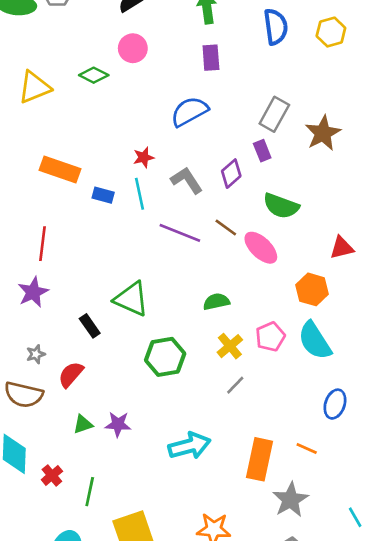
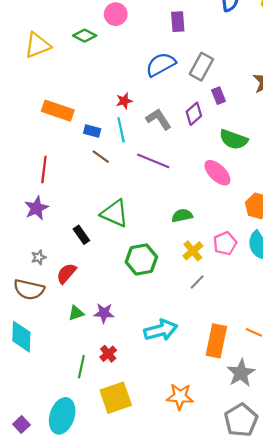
gray rectangle: (274, 114) -> (201, 67), moved
brown line: (226, 227) -> (101, 157), moved
red cross: (52, 475) -> (108, 354), moved

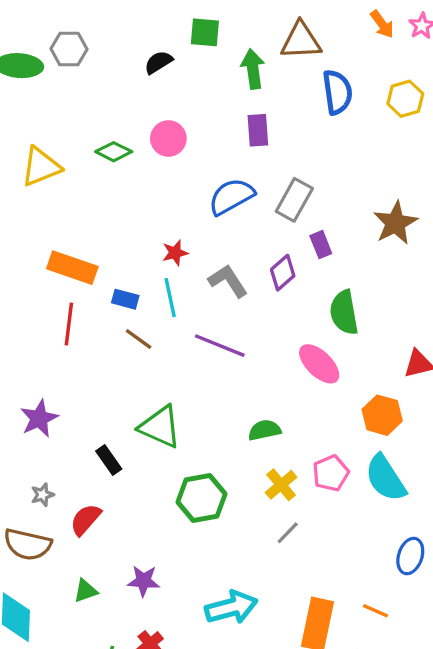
pink circle: (116, 14) -> (168, 138), moved
green semicircle: (234, 139) -> (344, 312), turned 60
red line: (44, 169) -> (69, 324), moved
green triangle: (76, 313) -> (86, 591), moved

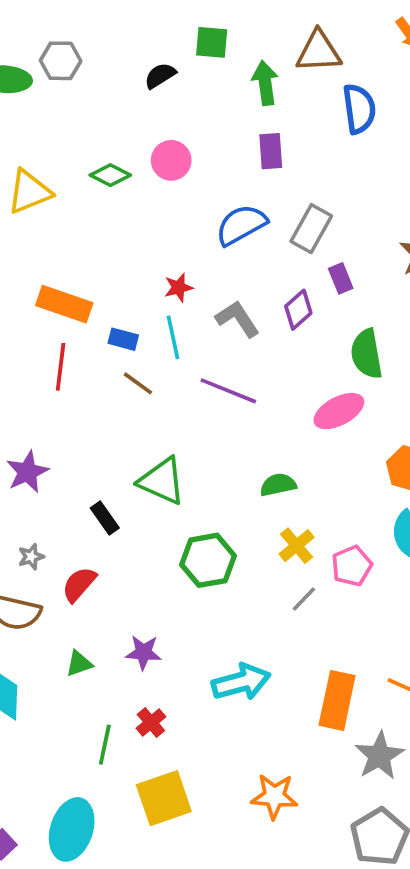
pink ellipse: (319, 364) -> (339, 411), turned -72
pink pentagon: (331, 473) -> (352, 566), moved

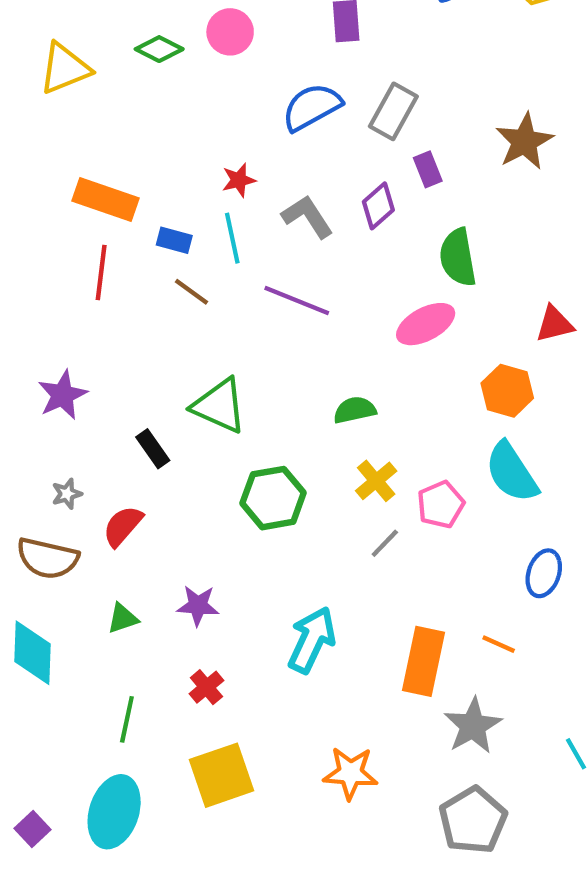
cyan arrow: (241, 682) -> (312, 640), turned -50
green line: (105, 745) -> (127, 719), moved

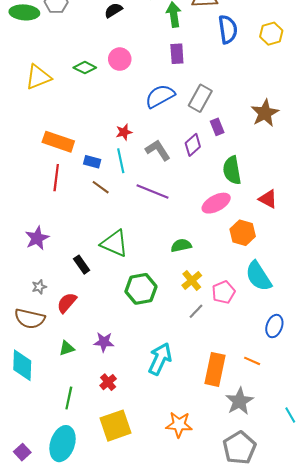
red triangle: (555, 324) -> (268, 199), moved, turned 42
orange hexagon: (507, 391) -> (243, 233), moved

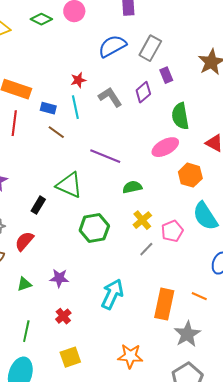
purple line: (153, 191) -> (105, 156), moved
black rectangle: (82, 265) -> (38, 205), turned 66
yellow square: (115, 426) -> (70, 357), size x0.7

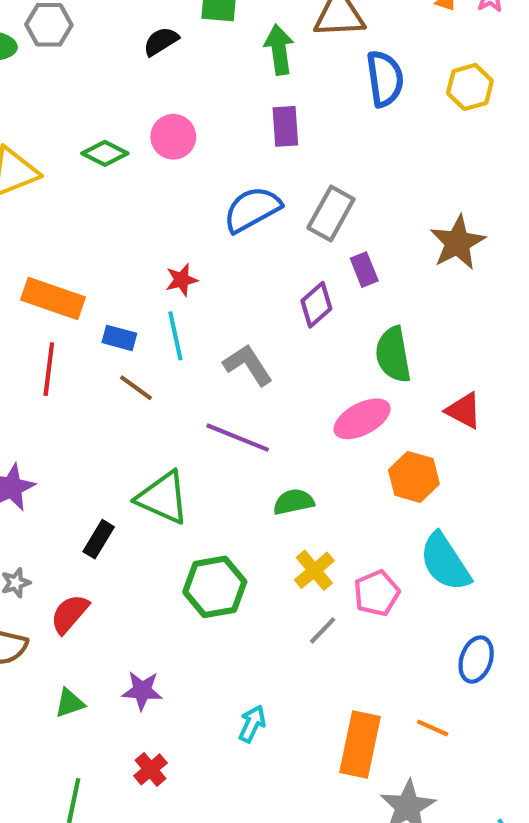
gray L-shape: (110, 97) -> (248, 365), moved
cyan arrow: (112, 294) -> (252, 724), size x0.6

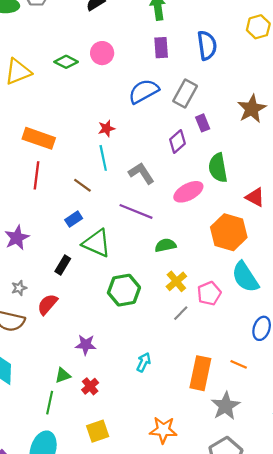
blue semicircle: (385, 79) -> (207, 45), moved
blue rectangle: (119, 338) -> (74, 219), moved, turned -49
pink ellipse: (362, 419) -> (188, 192), moved
orange hexagon: (414, 477) -> (229, 232), size x1.4
green triangle: (70, 703) -> (63, 375), moved

